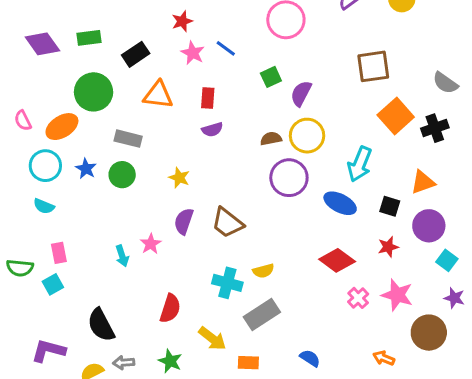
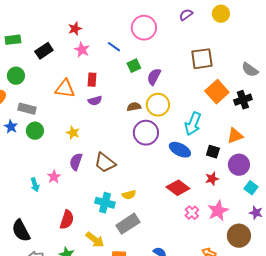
blue line: (226, 48) -> (114, 47), moved
green circle: (94, 92) -> (16, 76), size x0.7
orange triangle: (158, 95) -> (65, 89), moved
gray rectangle: (128, 139) -> (27, 109), moved
pink star: (397, 295) -> (218, 211), turned 30

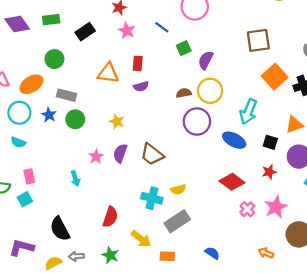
pink star: (54, 177) -> (96, 157), moved

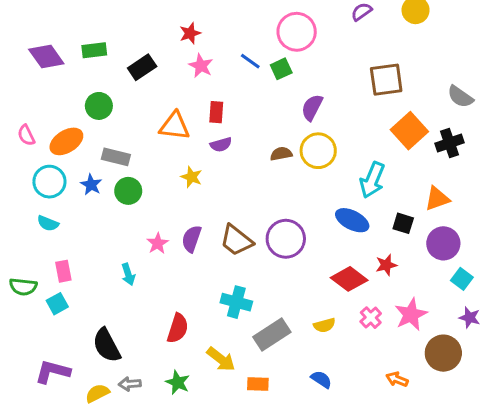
green square: (184, 48) -> (281, 69), moved
yellow star: (117, 122) -> (192, 177), moved
purple circle: (197, 122) -> (286, 239), moved
red star: (269, 172) -> (386, 265), moved
yellow semicircle: (178, 189) -> (324, 325), moved

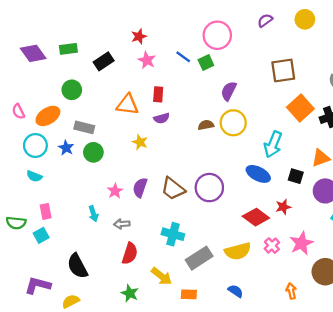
yellow semicircle: (324, 325) -> (238, 251), size x1.6
orange arrow: (397, 379) -> (291, 291), turned 56
gray arrow: (130, 384) -> (122, 224), moved

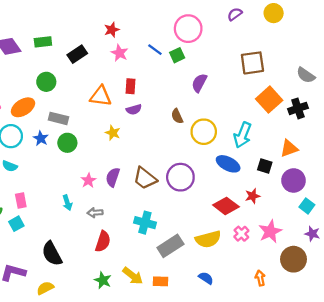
yellow circle: (233, 123) -> (204, 132), moved
brown semicircle: (206, 125) -> (177, 116), turned -104
yellow arrow: (162, 276) -> (133, 276), moved

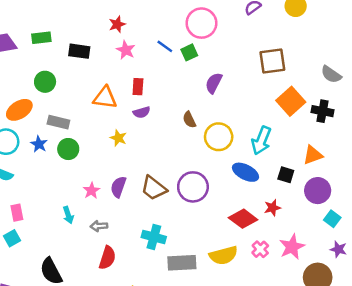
black rectangle: (77, 54) -> (79, 51), turned 42
black cross: (298, 108) -> (323, 111), turned 30
gray rectangle: (170, 246) -> (182, 263), turned 30

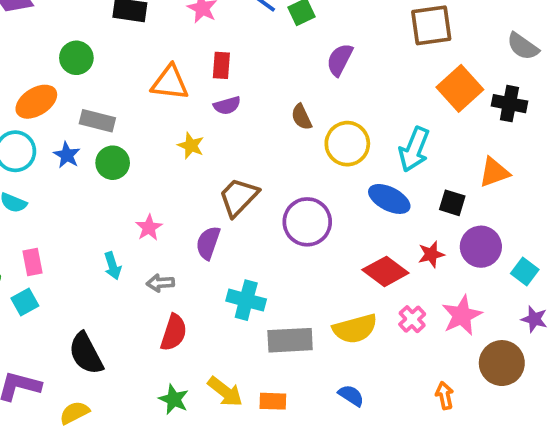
purple semicircle: (118, 187) -> (208, 243), moved
brown trapezoid: (154, 188) -> (239, 197), moved, turned 96
purple circle: (318, 191) -> (481, 247), moved

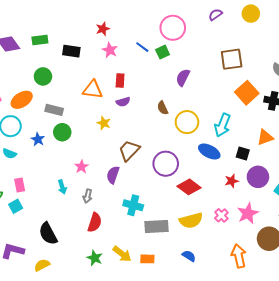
blue star: (67, 155) -> (38, 139), moved
red diamond: (385, 271) -> (189, 187), moved
gray arrow: (160, 283) -> (88, 196), turned -72
orange arrow: (445, 395) -> (239, 256), size x1.6

